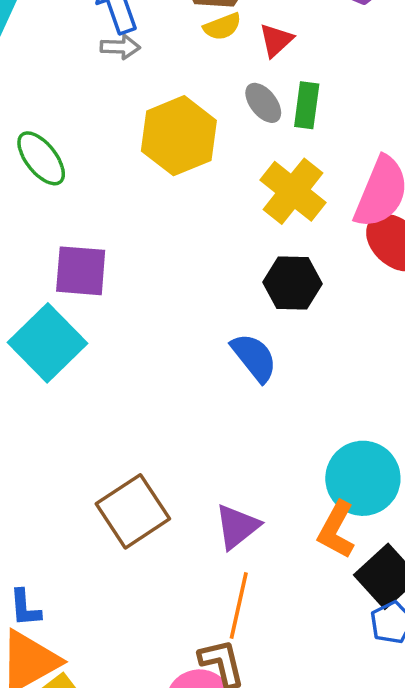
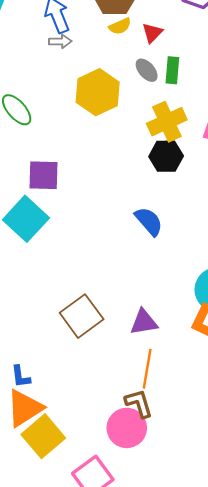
yellow cross: (293, 191) -> (167, 122), turned 30
black hexagon: (292, 283) -> (166, 156), moved
purple triangle: (237, 527) -> (144, 322), turned 32

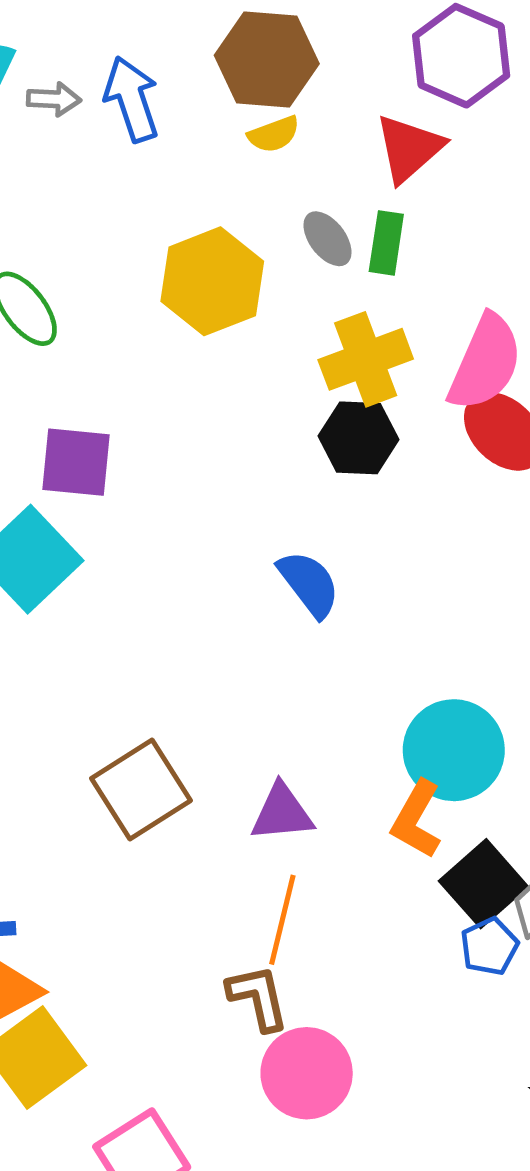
red triangle: (152, 33) -> (409, 148), moved, size x1.5
gray arrow: (60, 41) -> (54, 99), moved
pink circle: (127, 428) -> (307, 1073), moved

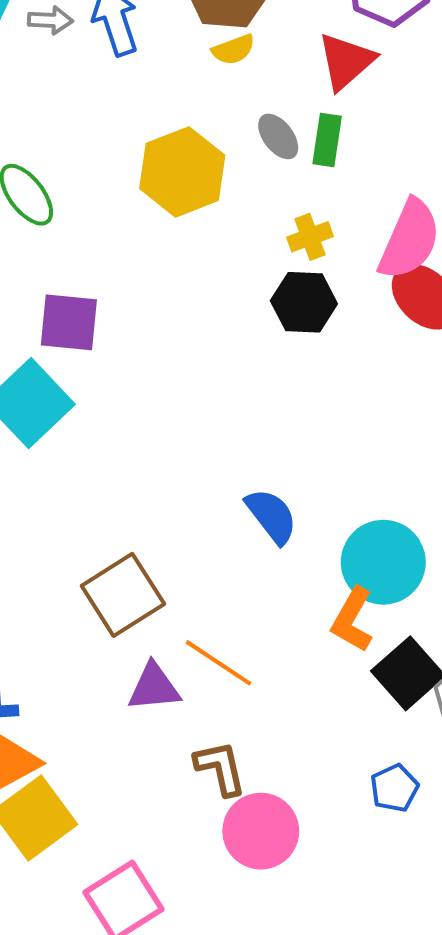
yellow cross: (366, 359) -> (310, 237), size x0.6
blue semicircle: (309, 584) -> (272, 516), moved
purple triangle: (282, 813) -> (154, 687), moved
orange line: (282, 920) -> (219, 663), moved, turned -70
blue pentagon: (489, 946) -> (394, 788), moved

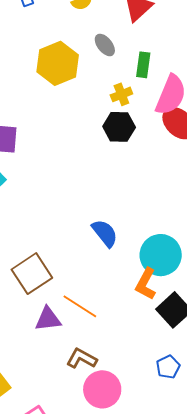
green rectangle: (327, 140) -> (143, 65), moved
brown L-shape: (220, 768) -> (82, 359), turned -48

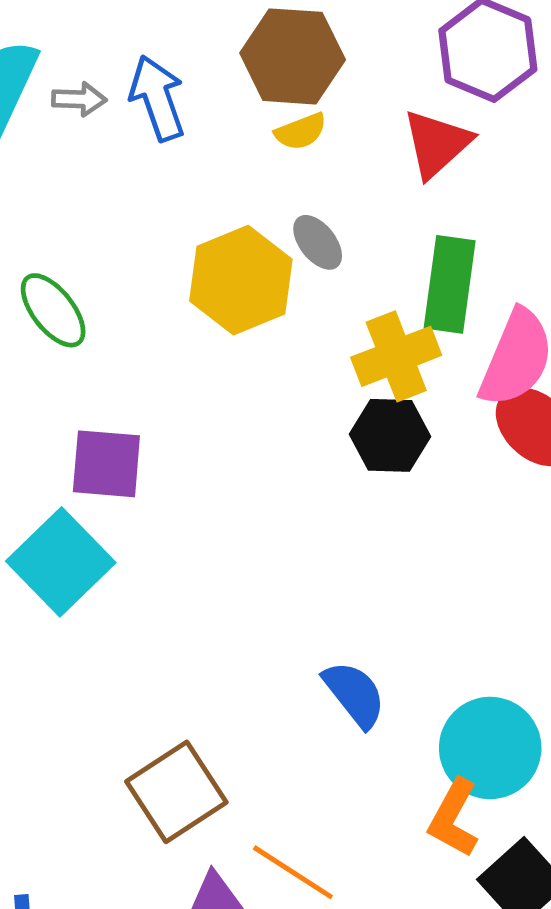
gray ellipse: (105, 45) -> (318, 242), moved
green rectangle: (143, 65) -> (450, 284), size x1.5
yellow cross: (121, 94) -> (396, 356), size x1.6

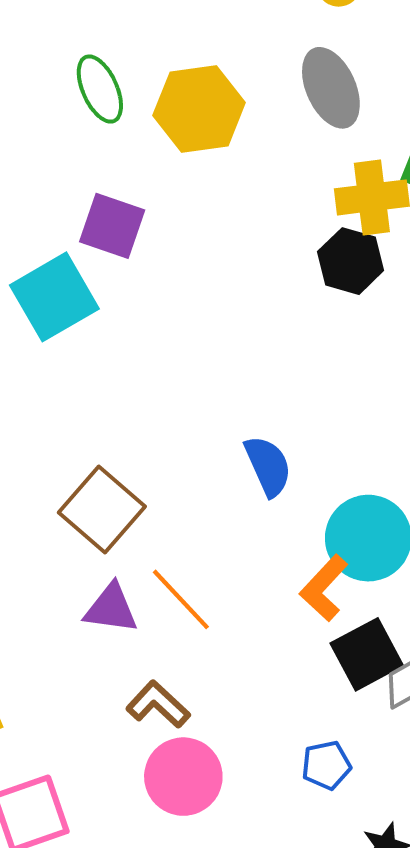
gray ellipse: (318, 242) -> (331, 88), size x1.6
yellow hexagon: (241, 280) -> (199, 109), moved
brown square: (176, 792) -> (102, 509), turned -30

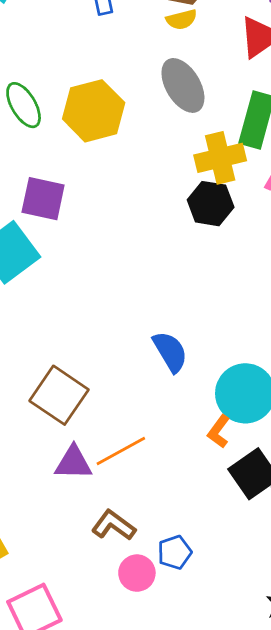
orange L-shape: (324, 588) -> (219, 431), size x0.7
orange line: (181, 599) -> (121, 451), turned -69
blue pentagon: (326, 765) -> (175, 552), moved
pink circle: (183, 777) -> (137, 573), size x0.7

